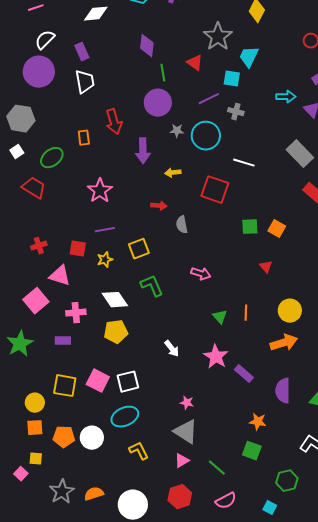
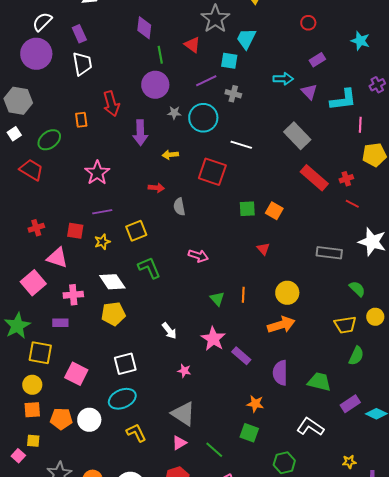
pink square: (98, 381) -> (76, 374), moved
yellow square: (65, 386) -> (40, 353), moved
pink star: (187, 403) -> (184, 371), moved

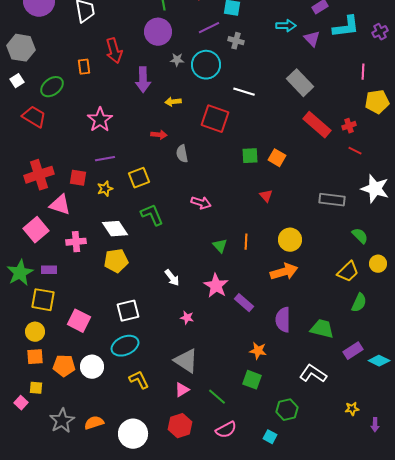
cyan L-shape: (343, 100) -> (346, 27), moved
red cross: (36, 228) -> (39, 175), size x1.8
purple rectangle: (60, 323) -> (49, 270), moved
yellow trapezoid: (345, 325) -> (348, 272), turned -35

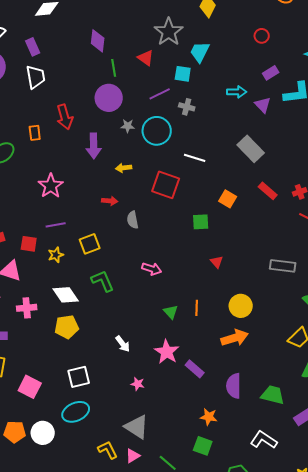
red rectangle: (317, 125) -> (268, 191), size x0.7
orange square: (277, 158) -> (228, 199), moved
yellow L-shape: (139, 380) -> (108, 450), moved

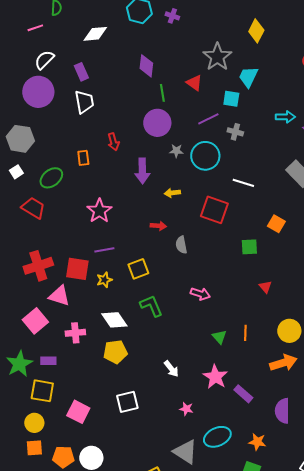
red arrow: (65, 117) -> (113, 142), size x0.7
red square: (29, 244) -> (77, 269), size x1.4
cyan ellipse: (76, 412) -> (217, 437), moved

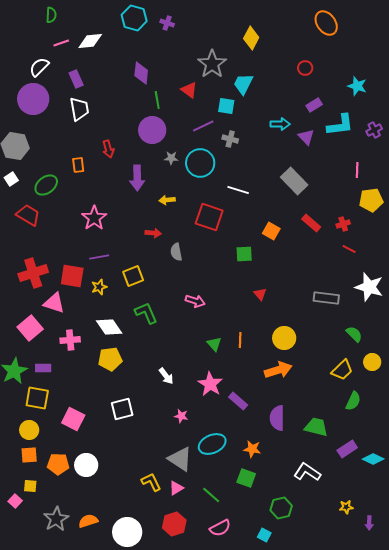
pink line: (35, 28) -> (61, 43), moved

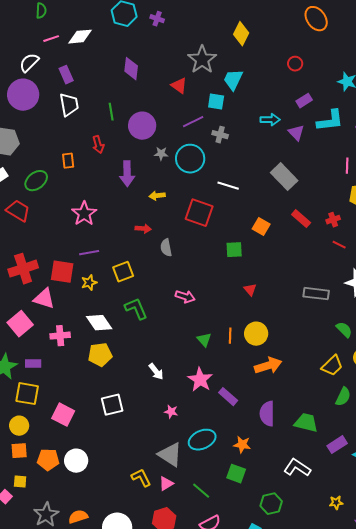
green line: (157, 100) -> (111, 112), moved
yellow circle: (284, 338) -> (256, 334), moved

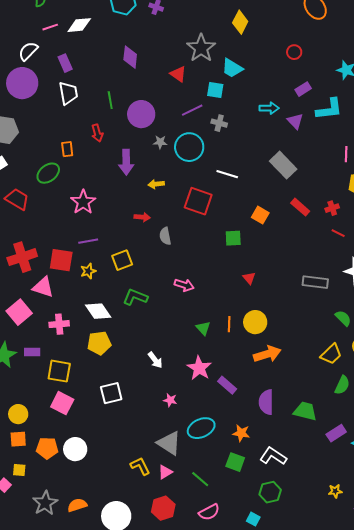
cyan trapezoid: (233, 80) -> (232, 68), turned -85
green ellipse: (36, 181) -> (48, 173), moved
green L-shape: (136, 309) -> (135, 297), turned -45
yellow square: (27, 394) -> (59, 371), moved
white L-shape: (297, 468) -> (273, 456), moved

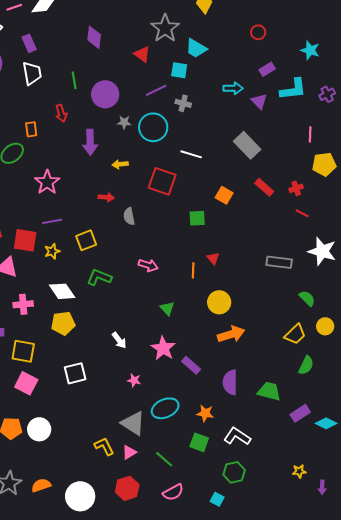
orange line: (229, 324) -> (193, 270), moved

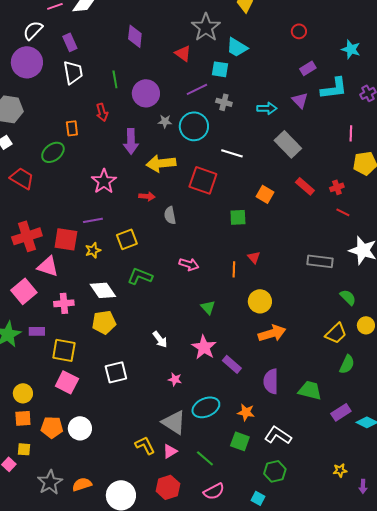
cyan arrow: (233, 88) -> (267, 108), moved
yellow arrow: (120, 164) -> (161, 163), size x1.8
pink star: (47, 182) -> (104, 181), moved

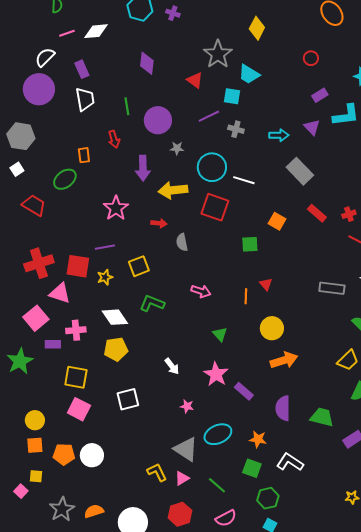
cyan circle: (194, 126) -> (212, 167), moved
purple rectangle: (37, 331) -> (53, 344), moved
green hexagon: (275, 471) -> (268, 498), moved

